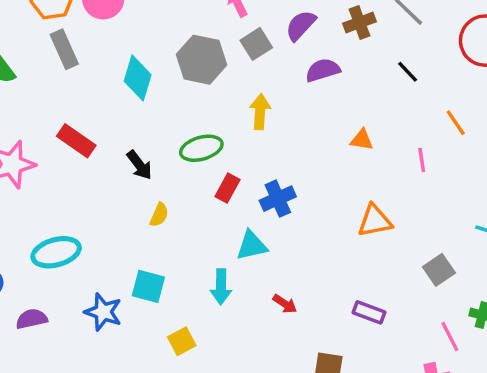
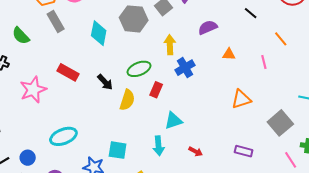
purple semicircle: (323, 70) -> (208, 27), moved
blue cross: (278, 199) -> (185, 68), moved
yellow semicircle: (159, 215) -> (127, 100), moved, size x1.5
gray square: (439, 270) -> (280, 123), size x1.4

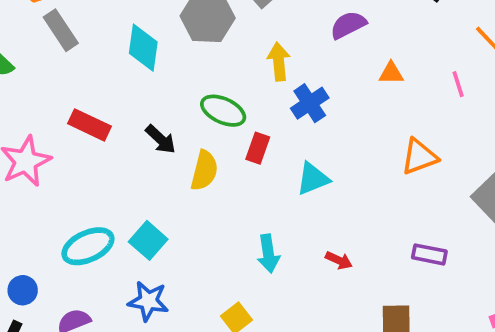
green ellipse: (139, 69) -> (223, 111), turned 50
cyan triangle: (173, 121) -> (313, 179), moved
cyan square: (118, 150) -> (148, 240), moved, turned 36

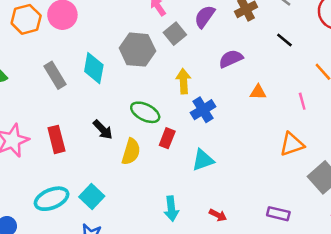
gray rectangle: (61, 30) -> (55, 75), moved
red rectangle: (90, 125) -> (56, 139), moved, turned 48
orange triangle: (419, 157) -> (292, 144), moved

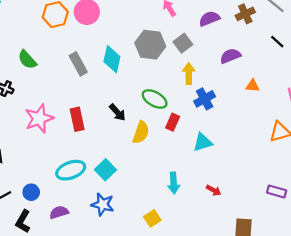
purple semicircle: (205, 17) -> (209, 19), turned 30
gray square: (175, 34) -> (183, 43), moved
purple rectangle: (278, 214) -> (277, 191), moved

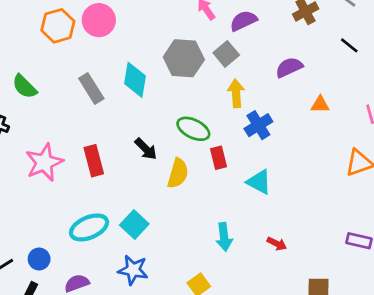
purple semicircle: (209, 19) -> (243, 21), moved
red rectangle: (173, 122) -> (218, 158), turned -35
cyan triangle: (203, 142) -> (259, 182), turned 48

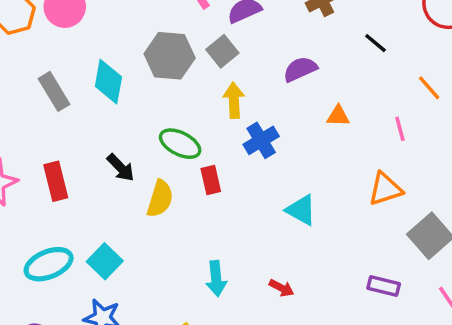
cyan triangle: (259, 182) -> (301, 210), moved

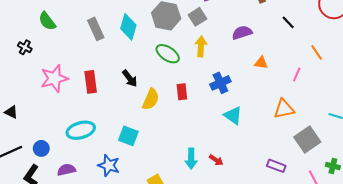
pink line: (400, 129) -> (297, 75), turned 32
blue cross: (261, 140) -> (220, 83), moved
green ellipse: (180, 144) -> (168, 54), moved
cyan square: (105, 261) -> (128, 136), moved, turned -30
cyan arrow: (216, 279) -> (191, 159), moved

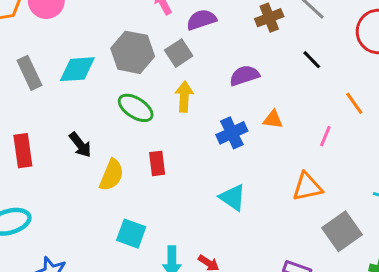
cyan diamond: (128, 27) -> (77, 69), turned 70
blue cross: (220, 83) -> (232, 133), moved
cyan square: (128, 136) -> (131, 234), moved

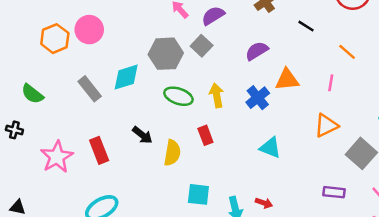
yellow arrow: (184, 97) -> (217, 95), moved
orange triangle: (273, 119) -> (287, 80), size x1.5

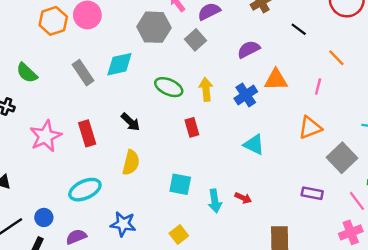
gray hexagon: (166, 54) -> (154, 27), moved
yellow semicircle: (172, 153) -> (131, 163), moved

